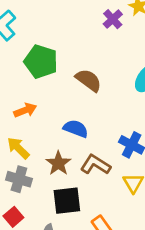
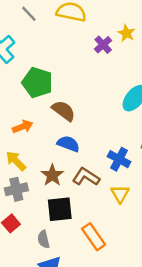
brown semicircle: (89, 80) -> (64, 111), moved
gray cross: (19, 179) -> (16, 189), turned -30

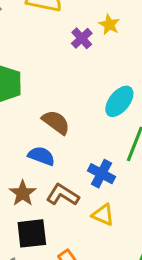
brown semicircle: (64, 111) -> (56, 122), moved
yellow triangle: (120, 194) -> (103, 215), turned -36

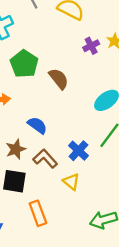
brown semicircle: (56, 122) -> (59, 79), moved

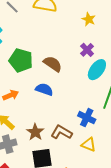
purple cross: (91, 46) -> (87, 50), moved
blue semicircle: (37, 125) -> (44, 89), moved

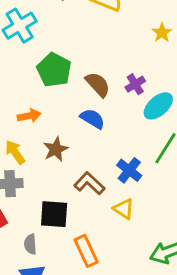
purple cross: (87, 50) -> (135, 84), moved
blue semicircle: (44, 89) -> (92, 119), moved
brown star: (35, 132) -> (56, 149), moved

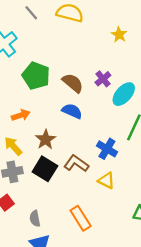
black square: (54, 214) -> (45, 169), moved, turned 35

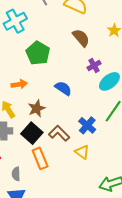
brown semicircle: (73, 83) -> (81, 38), moved
orange rectangle: (81, 218) -> (40, 158), moved

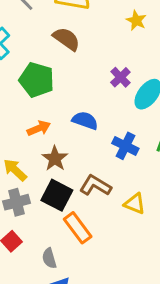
brown semicircle: (81, 38) -> (66, 39), moved
orange arrow: (19, 84) -> (39, 128), moved
blue cross: (87, 125) -> (125, 146), moved

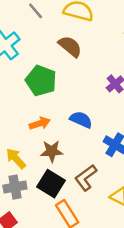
brown star: (55, 159) -> (52, 151), turned 30
brown L-shape: (95, 185) -> (86, 178), turned -72

